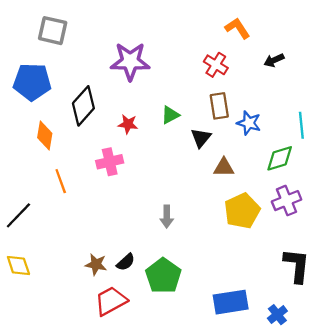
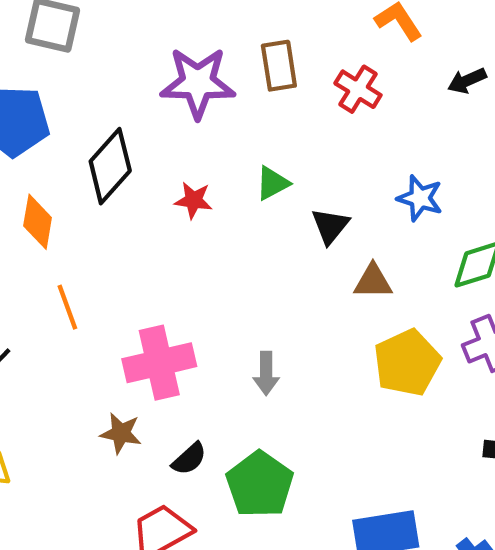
brown rectangle: (219, 106) -> (279, 66), moved
pink cross: (110, 162) -> (159, 363), moved, size x1.4
brown star: (96, 264) -> (121, 433), moved

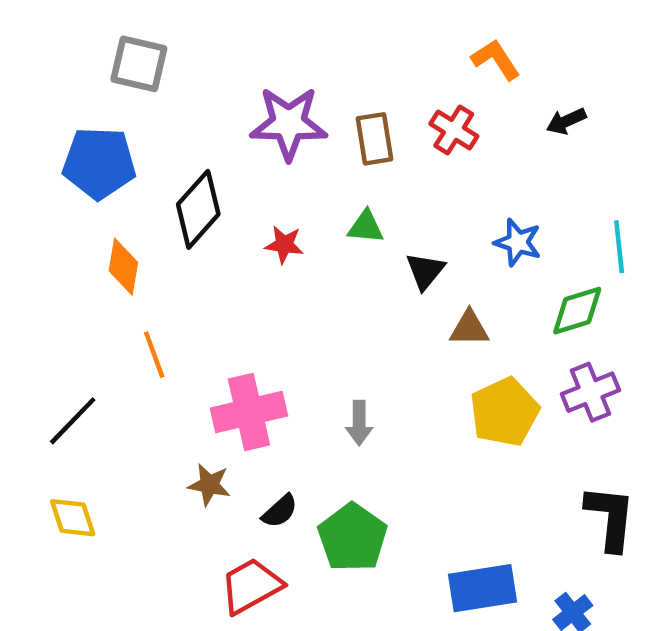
brown rectangle: (279, 66) -> (375, 139), moved
green triangle: (273, 183) -> (366, 227), turned 33

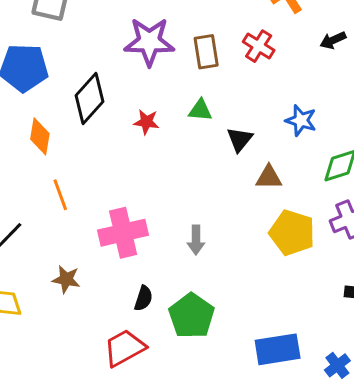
yellow pentagon: (505, 412) -> (292, 233), turned -30
brown star: (209, 485) -> (66, 279), moved
black semicircle: (280, 511) -> (143, 298), turned -30

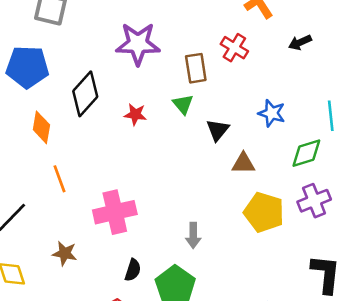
brown rectangle: (206, 52) -> (196, 68), moved
green triangle: (200, 110) -> (183, 104), turned 45
gray arrow: (196, 240) -> (193, 235), moved

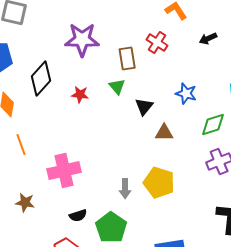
yellow pentagon: (264, 212) -> (159, 183), moved
black semicircle: (133, 270) -> (78, 216), turned 54

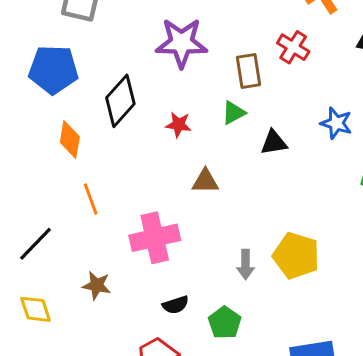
green triangle: (117, 87) -> (234, 113), turned 42
black triangle: (144, 107) -> (274, 142), turned 42
brown triangle: (164, 133) -> (205, 181), moved
green pentagon: (111, 228) -> (225, 323), size x0.7

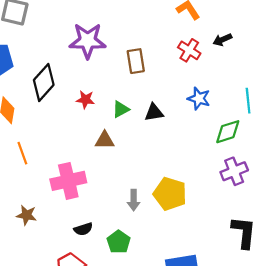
red cross: (293, 47) -> (189, 50), moved
green triangle: (234, 113) -> (121, 109), moved

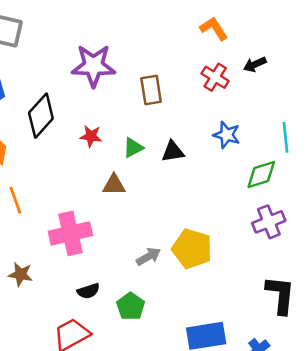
gray arrow: (134, 200) -> (149, 256), turned -120

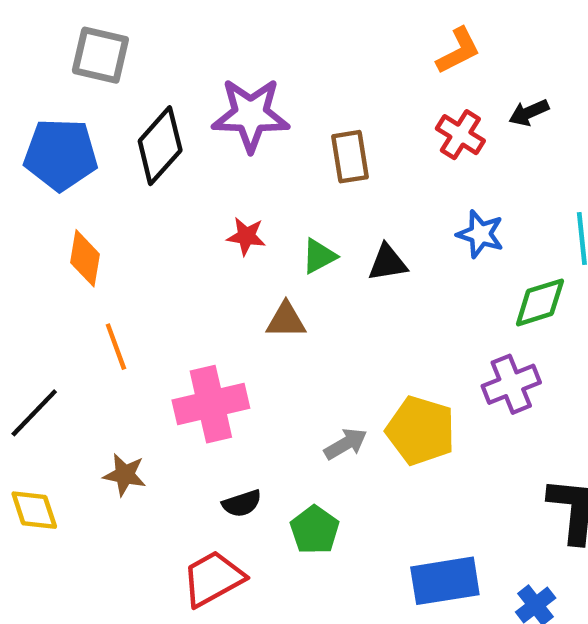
orange L-shape: (214, 29) -> (458, 51), turned 96
black diamond: (41, 116) -> (160, 146), moved
purple cross: (269, 222) -> (511, 384), moved

